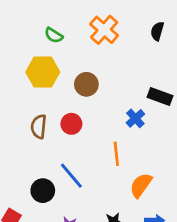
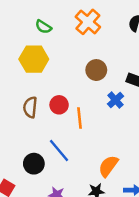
brown circle: (86, 84) -> (96, 70), moved
orange line: (116, 154) -> (79, 118), moved
orange semicircle: (141, 185) -> (108, 166), moved

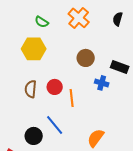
blue cross: (115, 100) -> (102, 83), turned -32

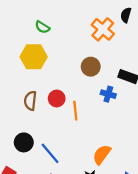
orange cross: (79, 18) -> (103, 29), moved
black semicircle: (118, 19) -> (126, 15), moved
blue line: (55, 125) -> (50, 153), moved
black circle: (34, 136) -> (24, 142), moved

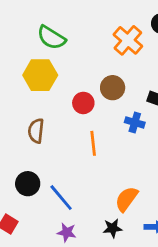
green semicircle: (42, 27) -> (51, 38), size x1.5
red circle: (57, 98) -> (83, 103), moved

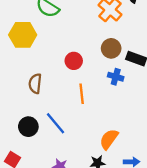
yellow hexagon: (40, 75) -> (23, 35), moved
brown circle: (113, 88) -> (111, 48), moved
blue line: (61, 198) -> (56, 123), moved

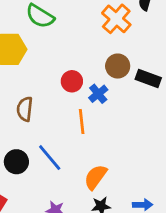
blue cross: (116, 77) -> (98, 94), moved, turned 35
orange semicircle: (109, 139) -> (95, 177), moved

